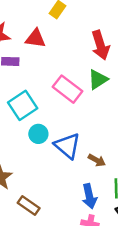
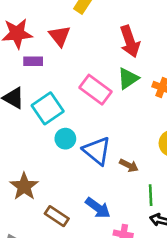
red triangle: (35, 38) -> (60, 36), turned 45
blue arrow: (89, 196) -> (98, 208), moved, turned -40

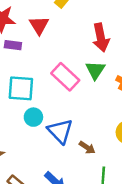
green triangle: (128, 78) -> (95, 70), turned -30
cyan square: (48, 108) -> (21, 88), turned 32

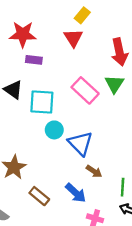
red triangle: (39, 25) -> (73, 38), moved
brown arrow: (87, 148) -> (94, 171), moved

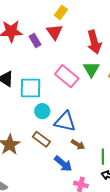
purple rectangle: (34, 60) -> (35, 40), moved, turned 56
blue triangle: (80, 143) -> (65, 121), turned -30
brown rectangle: (39, 196) -> (41, 139), moved

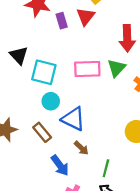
pink rectangle: (67, 76) -> (87, 69), turned -55

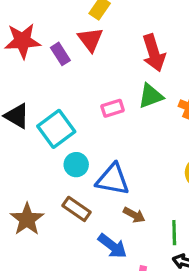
green triangle: (117, 68) -> (151, 96), turned 42
pink rectangle: (87, 69) -> (113, 108), size x0.6
cyan square: (44, 72) -> (56, 129), turned -35

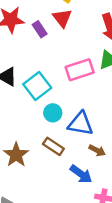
pink rectangle: (113, 108) -> (80, 70), size x1.6

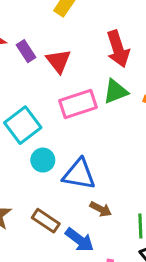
red triangle: (62, 18) -> (58, 61), moved
brown rectangle: (53, 146) -> (46, 221), moved

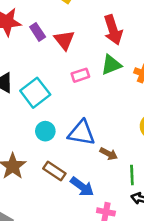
pink rectangle: (78, 104) -> (80, 75), size x0.6
cyan circle: (43, 160) -> (45, 131), moved
brown arrow: (101, 209) -> (109, 154), moved

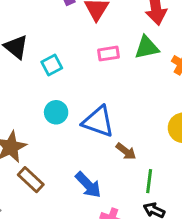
cyan square: (35, 93) -> (52, 65), size x0.6
brown rectangle: (54, 171) -> (31, 180), moved

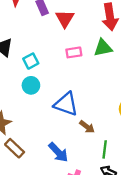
cyan circle: (56, 112) -> (31, 85), moved

